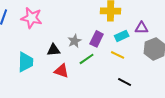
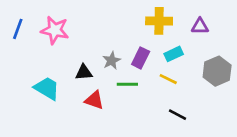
purple triangle: (142, 28) -> (200, 26), moved
green line: (87, 59) -> (127, 84), turned 35
cyan trapezoid: (26, 62) -> (47, 88), turned -60

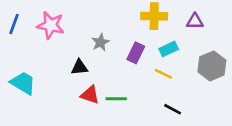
gray star: (112, 61) -> (100, 42), moved
green line: (127, 84) -> (116, 99), moved
cyan trapezoid: (47, 88) -> (23, 83), moved

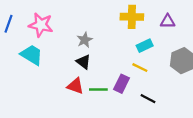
purple rectangle: (136, 53) -> (121, 84), moved
black triangle: (79, 67) -> (83, 62), moved, turned 42
cyan trapezoid: (23, 83) -> (32, 55), moved

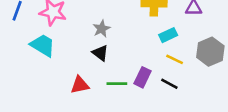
yellow line: (140, 68) -> (175, 59), moved
red triangle: (75, 86) -> (80, 85), moved, turned -30
black line: (148, 99) -> (169, 84), moved

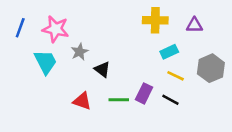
gray star: (102, 29) -> (80, 52), moved
cyan trapezoid: (43, 45) -> (45, 62), turned 32
red triangle: (80, 85) -> (82, 101), turned 30

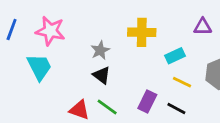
yellow cross: (155, 20) -> (142, 32), moved
gray star: (80, 52) -> (100, 50), moved
green line: (119, 100) -> (107, 107), moved, turned 36

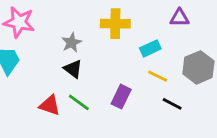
black line: (176, 108) -> (172, 104), moved

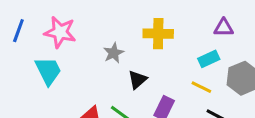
cyan rectangle: (150, 48) -> (209, 59), moved
black triangle: (73, 69) -> (137, 80), moved, turned 42

